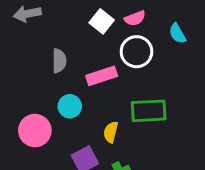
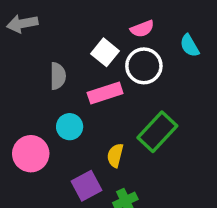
white square: (102, 21) -> (105, 52), moved
green rectangle: (149, 111) -> (157, 132), turned -44

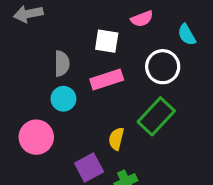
white square: (105, 52) -> (107, 41), turned -30
white circle: (144, 66) -> (163, 67), moved
cyan circle: (70, 127) -> (63, 99), moved

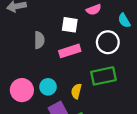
cyan circle: (63, 99) -> (48, 87), moved
green rectangle: (156, 116) -> (103, 76), turned 35

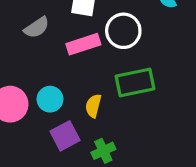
gray semicircle: (39, 40) -> (37, 27), turned 56
white circle: (108, 42) -> (123, 31), moved

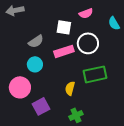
cyan circle: (50, 99) -> (35, 64), moved
purple square: (65, 136) -> (41, 106), moved

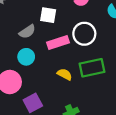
white square: (64, 27) -> (48, 15), moved
yellow semicircle: (70, 88) -> (65, 74), moved, turned 104

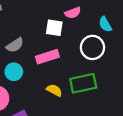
white square: (48, 15) -> (54, 28), moved
white circle: (84, 34) -> (92, 47), moved

